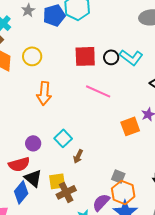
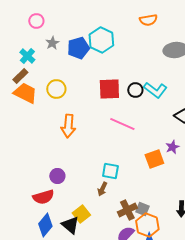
cyan square: (63, 138) -> (110, 171), moved, turned -36
black triangle: (33, 178) -> (70, 225), moved
yellow square: (57, 181) -> (81, 214), turned -30
brown cross: (66, 192) -> (127, 210), moved

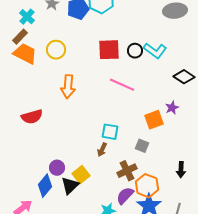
purple circle: (57, 176) -> (57, 168), moved
red semicircle: (43, 197) -> (32, 117), moved
gray square: (142, 209) -> (142, 146), moved
black triangle: (70, 225) -> (70, 186), turned 36

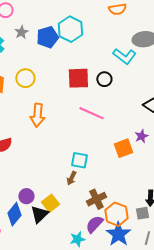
cyan L-shape: (155, 51) -> (124, 56), moved
gray square: (142, 146) -> (142, 213), moved, turned -32

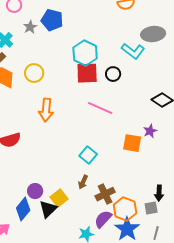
cyan hexagon: (70, 29) -> (85, 53), moved
blue pentagon: (47, 37) -> (52, 20), moved, turned 30
orange square: (123, 148) -> (132, 143), turned 30
cyan square: (79, 160) -> (88, 155), turned 30
brown arrow: (71, 178) -> (83, 182), moved

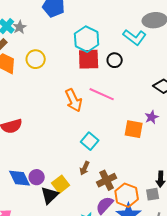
gray star: (30, 27) -> (20, 27), moved
orange arrow: (46, 110) -> (74, 100), moved, turned -30
blue diamond: (23, 209) -> (20, 178), moved, turned -65

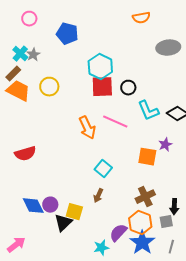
cyan L-shape: (135, 37) -> (148, 111), moved, turned 30
brown cross: (107, 180) -> (145, 197), moved
yellow square: (61, 184) -> (74, 212), turned -36

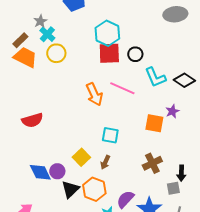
cyan cross: (20, 54) -> (47, 34), moved
cyan square: (103, 169) -> (110, 135), turned -30
yellow square: (74, 212) -> (81, 157), moved, turned 30
orange hexagon: (140, 223) -> (94, 189), moved

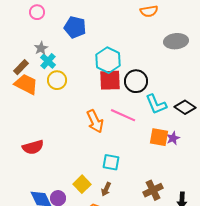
black circle: (135, 54) -> (136, 81), size x1.5
orange square: (154, 123) -> (159, 137), moved

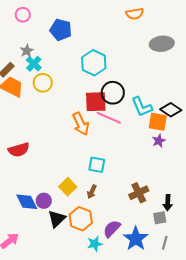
red square: (110, 80) -> (96, 102), moved
black circle: (136, 81) -> (113, 93), moved
orange square: (159, 137) -> (158, 122), moved

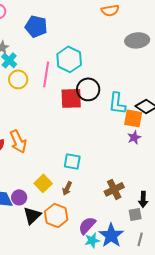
cyan L-shape: (142, 107) -> (117, 103), turned 30
pink line: (109, 118) -> (46, 74), moved, turned 75
orange arrow: (81, 124) -> (18, 141), moved
cyan star: (95, 244) -> (92, 240), moved

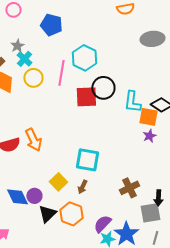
cyan square: (72, 161) -> (87, 160), size x1.4
gray square: (135, 214) -> (150, 213), size x1.5

